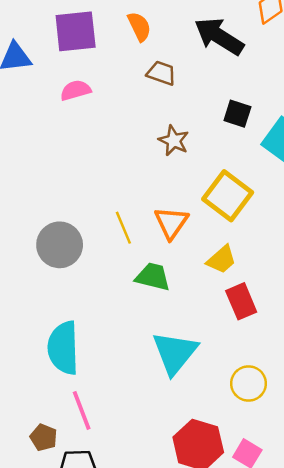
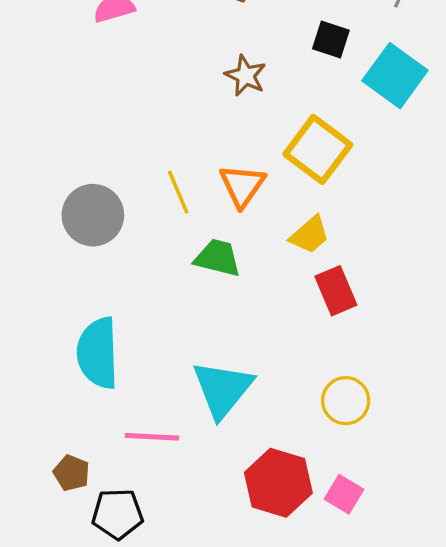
cyan triangle: (175, 353) -> (223, 389), moved
pink line: (82, 410) -> (152, 437), moved, turned -66

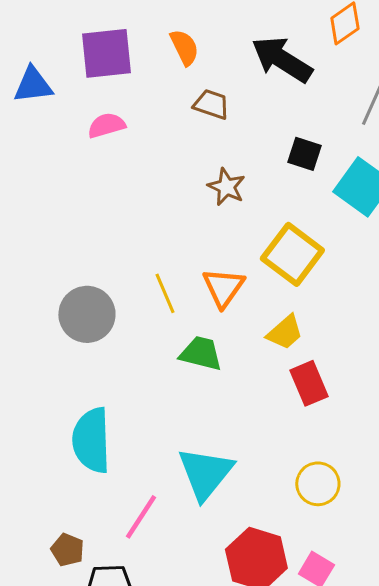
pink line: (152, 437) -> (141, 517), turned -60

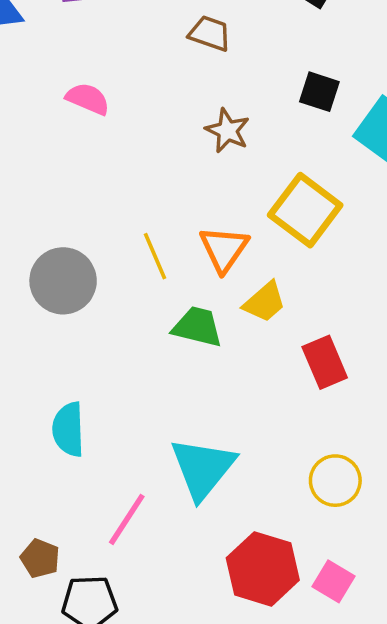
pink semicircle: (106, 125) -> (88, 99), moved, turned 39
yellow trapezoid: (285, 332) -> (265, 302), moved
cyan semicircle: (91, 440) -> (68, 429), size x0.7

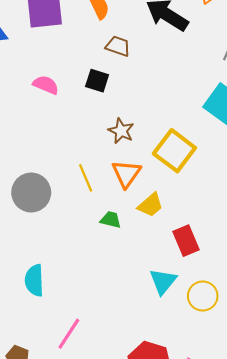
black square: (319, 92) -> (97, 81), moved
brown star: (227, 131) -> (121, 131), moved
green trapezoid: (197, 327) -> (111, 220), size x0.7
cyan triangle: (203, 468) -> (163, 281), moved, size x0.7
yellow circle: (335, 481) -> (203, 296), moved

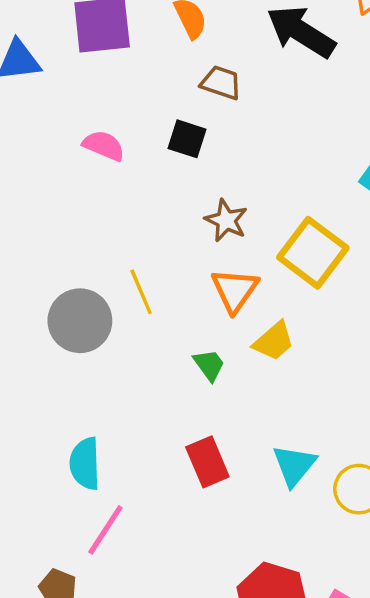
yellow line: (86, 178) -> (141, 292), moved
green trapezoid: (111, 220) -> (209, 365), turned 40
red rectangle: (186, 241) -> (207, 462), moved
pink line: (69, 334) -> (105, 530), moved

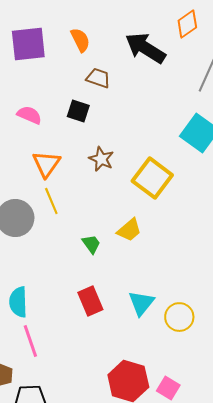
orange triangle: (235, 290) -> (46, 164), moved
pink line: (105, 530) -> (30, 341), turned -52

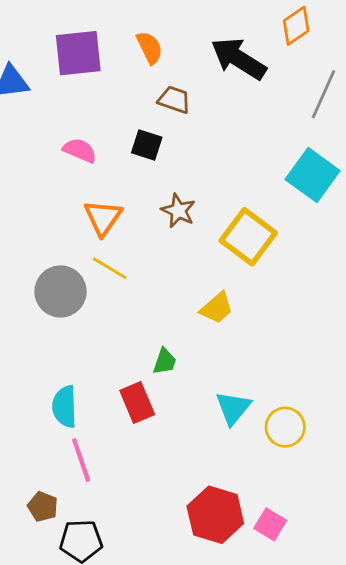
yellow line: (51, 201) -> (110, 268), turned -36
green trapezoid: (91, 244) -> (165, 361), moved, turned 55
red rectangle: (90, 301) -> (137, 402), moved

